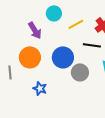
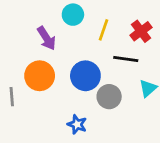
yellow line: (76, 24) -> (104, 30), turned -42
blue star: (40, 88) -> (77, 124), moved

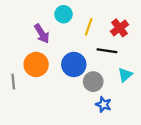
blue star: (77, 124) -> (103, 104), moved

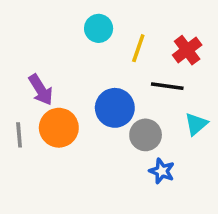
purple arrow: (42, 34) -> (41, 90), moved
orange circle: (36, 64) -> (59, 128), moved

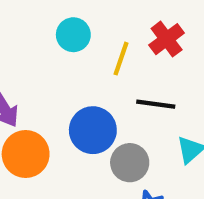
red cross: (187, 50) -> (167, 39), moved

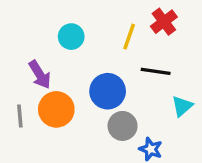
cyan circle: (73, 35) -> (71, 37), moved
gray circle: (130, 163) -> (123, 126), moved

